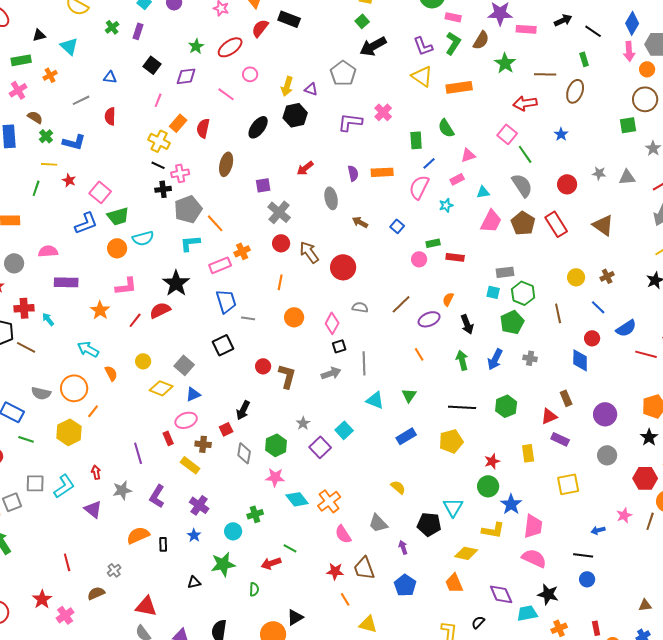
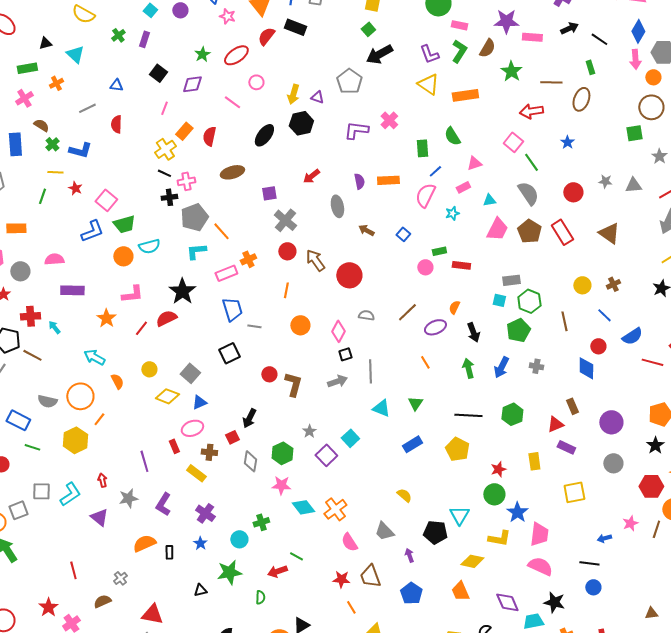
yellow cross: (159, 141) -> (165, 149), turned 30
brown ellipse: (226, 164) -> (232, 172), turned 60
yellow pentagon: (451, 441) -> (457, 449), turned -30

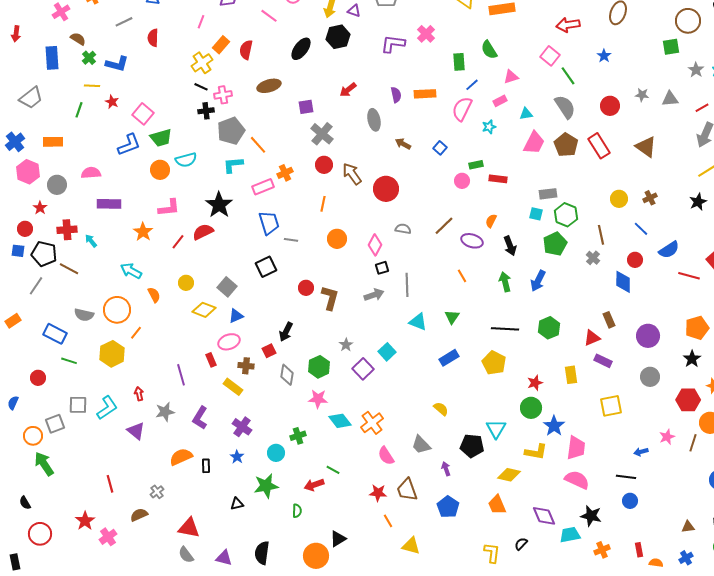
purple ellipse: (435, 327) -> (472, 241), turned 40
gray cross: (536, 366) -> (593, 258), moved, turned 32

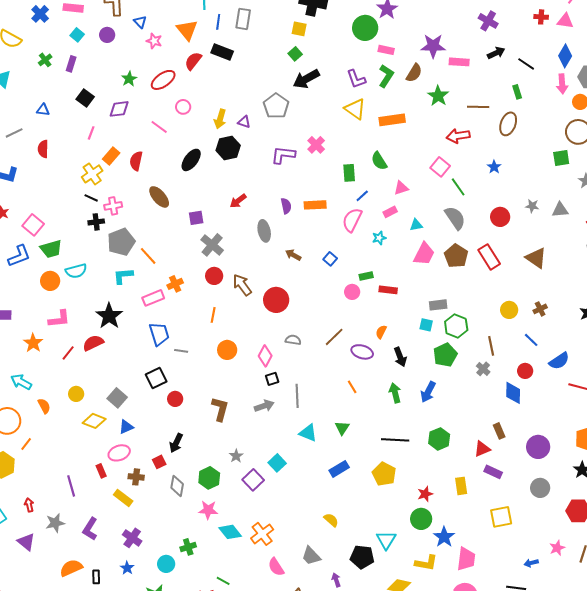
brown ellipse: (269, 86) -> (159, 197), turned 65
red circle: (306, 288) -> (175, 399), moved

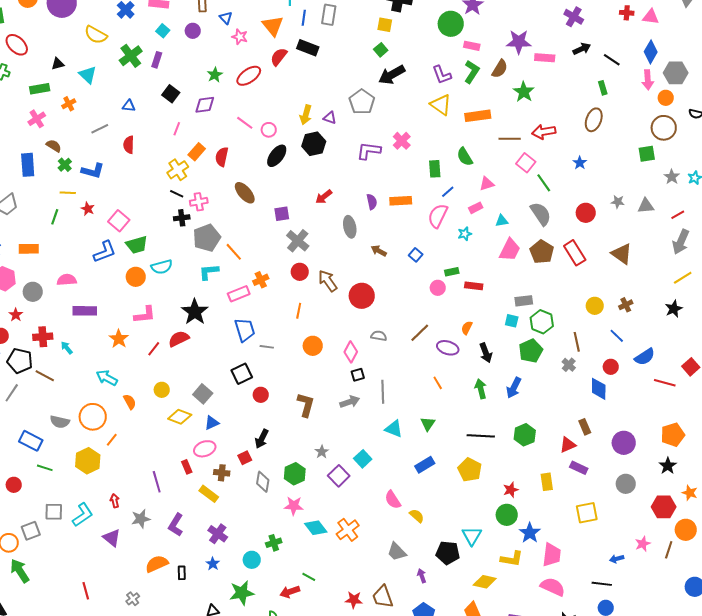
green cross: (45, 60) -> (131, 56), size x1.6
pink circle: (183, 107) -> (269, 130), moved
brown line: (478, 107) -> (510, 139), moved
pink semicircle: (276, 567) -> (393, 500), moved

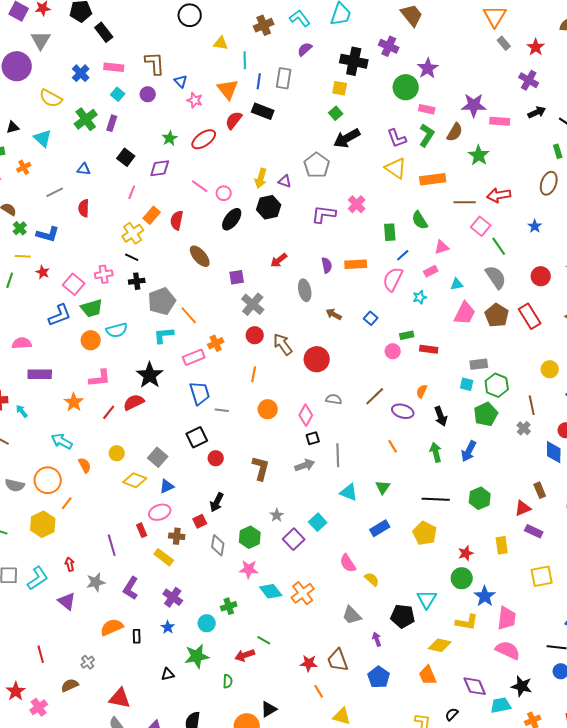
pink cross: (199, 202) -> (104, 274), moved

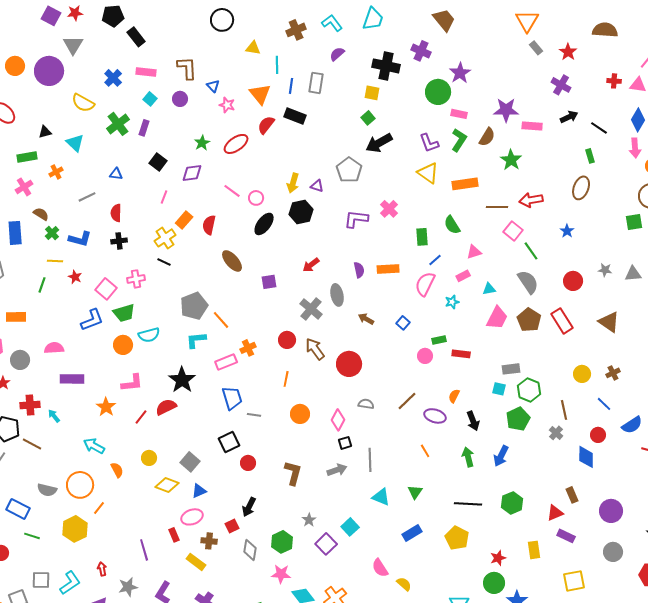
black cross: (137, 281) -> (119, 241), moved
gray cross: (253, 304) -> (311, 309), moved

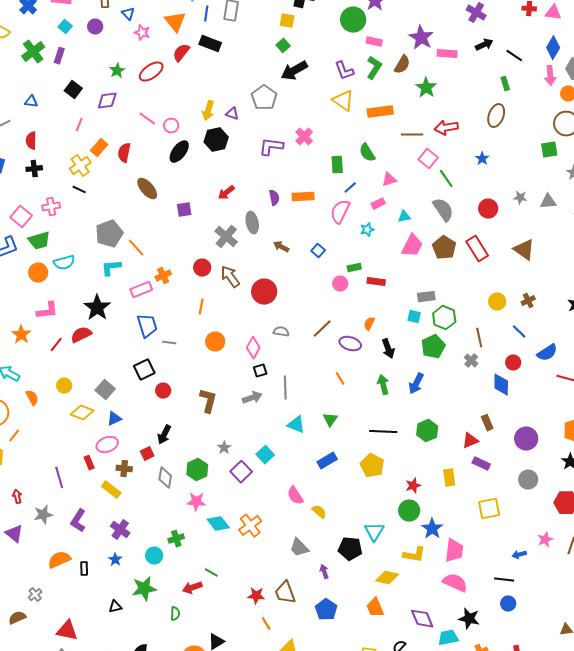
purple star: (506, 110) -> (421, 38), turned 30

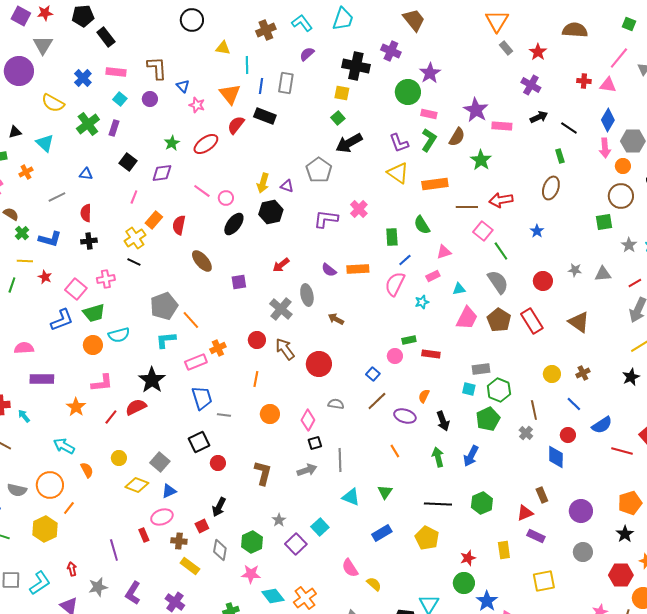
purple semicircle: (274, 198) -> (329, 270), turned 140
blue square: (318, 251) -> (373, 374), moved
yellow rectangle: (111, 490) -> (190, 566), moved

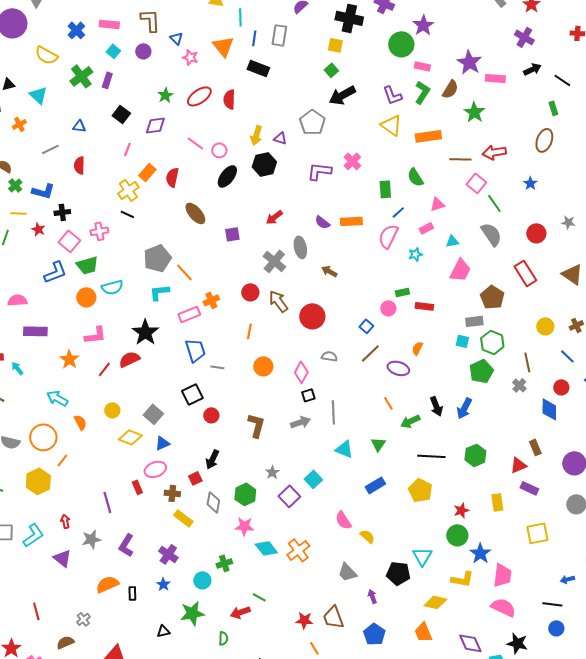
red semicircle: (236, 125) -> (229, 99), moved, turned -36
black cross: (89, 241) -> (62, 212), moved
brown pentagon: (499, 320) -> (492, 297), moved
black arrow: (443, 421) -> (436, 406), moved
green arrow: (438, 457) -> (410, 421), moved, turned -102

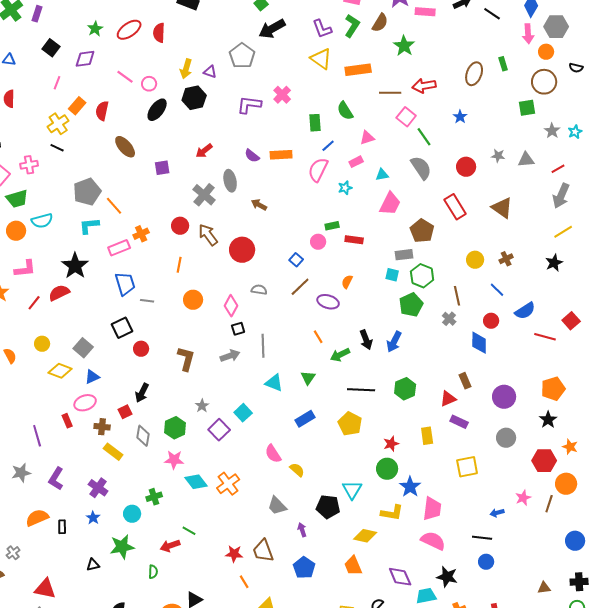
green rectangle: (553, 108) -> (503, 64), moved

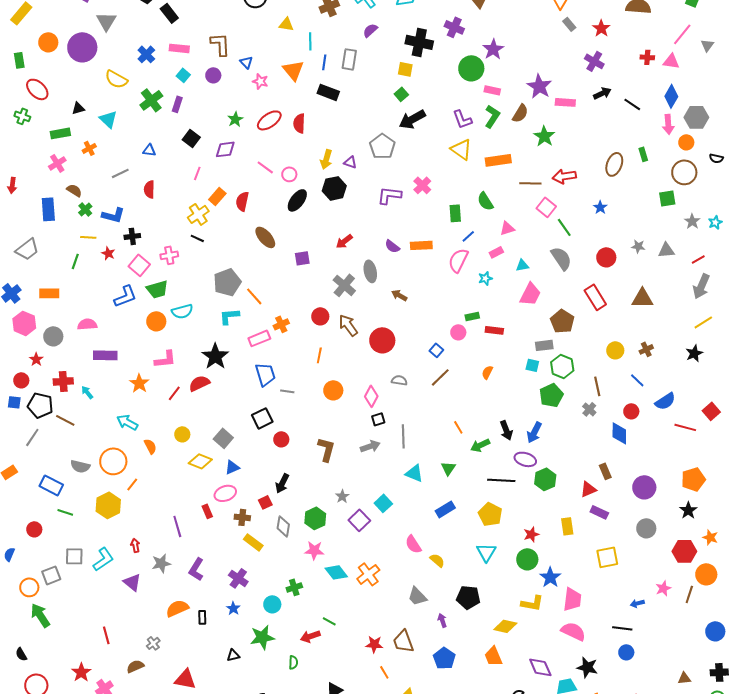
brown triangle: (502, 208) -> (642, 298), turned -35
purple ellipse: (328, 302) -> (525, 459), moved
cyan triangle: (352, 490) -> (486, 552), moved

